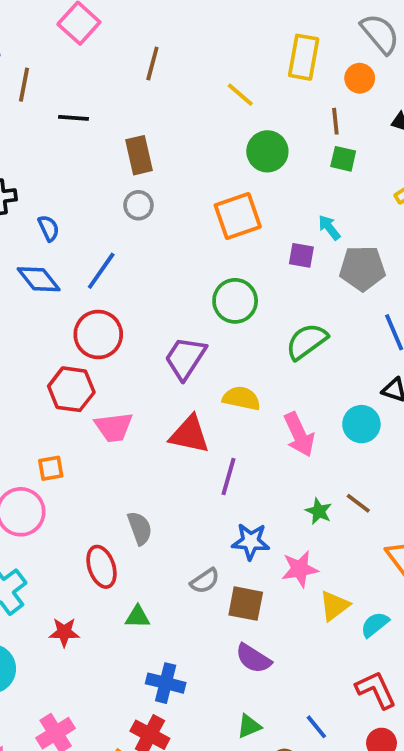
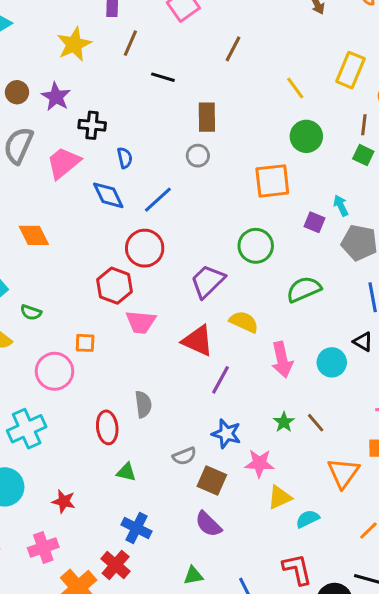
red star: (64, 632) -> (64, 501), moved

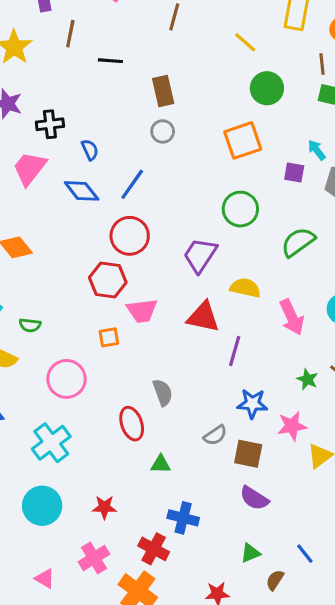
orange square: (85, 343) -> (109, 337), moved
red cross: (116, 565) -> (154, 549), moved

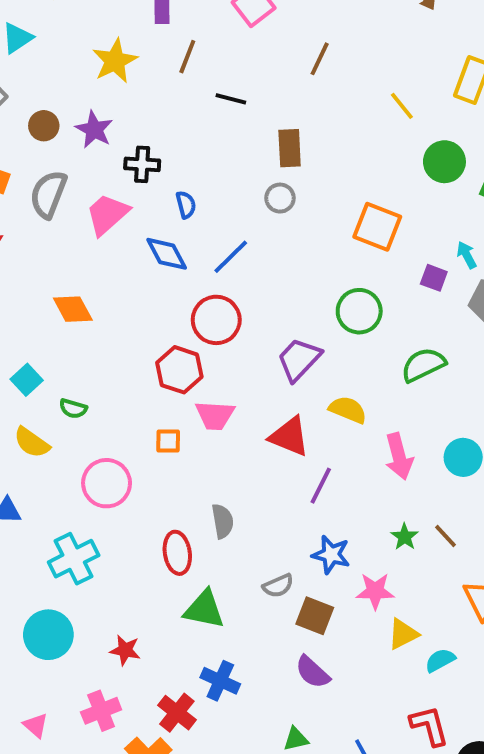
green circle: (267, 88) -> (444, 162), moved
orange square: (243, 140) -> (377, 227), turned 30
green triangle: (161, 464) -> (204, 609), size x1.6

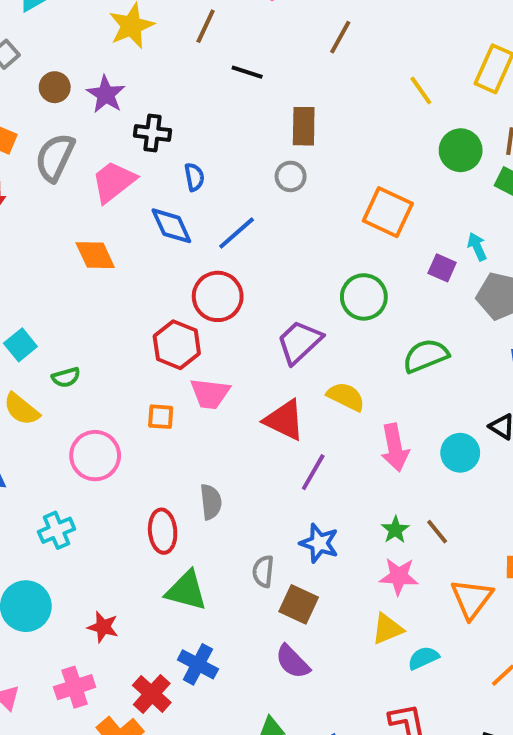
orange diamond: (73, 309) -> (95, 255), moved
green semicircle: (73, 409) -> (66, 377), turned -36
cyan cross: (74, 559) -> (57, 530), size x0.7
gray semicircle: (278, 586) -> (263, 571), turned 116
pink star: (375, 591) -> (399, 576), moved

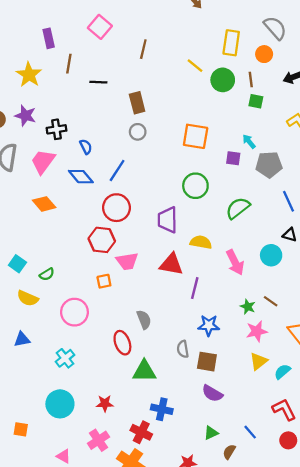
green circle: (461, 150) -> (223, 80), moved
purple trapezoid: (299, 342) -> (168, 220), turned -32

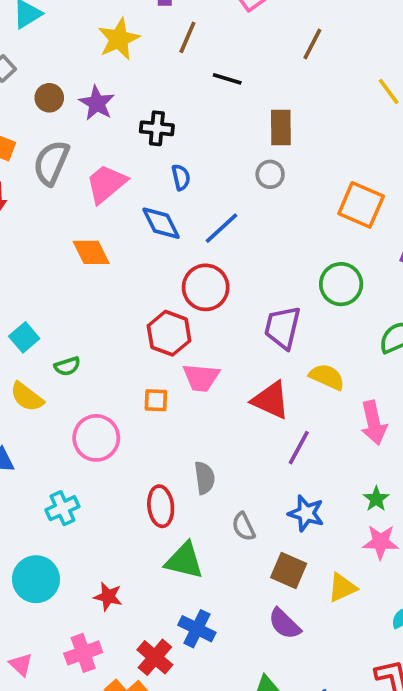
black cross: (57, 129) -> (157, 128), moved
gray semicircle: (183, 349) -> (244, 527), moved, turned -30
yellow triangle: (259, 361) -> (342, 588), moved

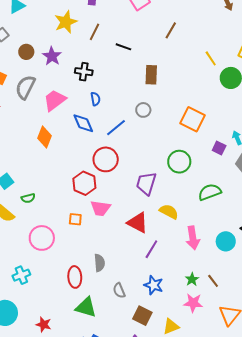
brown line: (187, 37) -> (95, 32), moved
gray circle: (270, 174) -> (143, 110), moved
orange diamond: (91, 252) -> (44, 137), turned 45

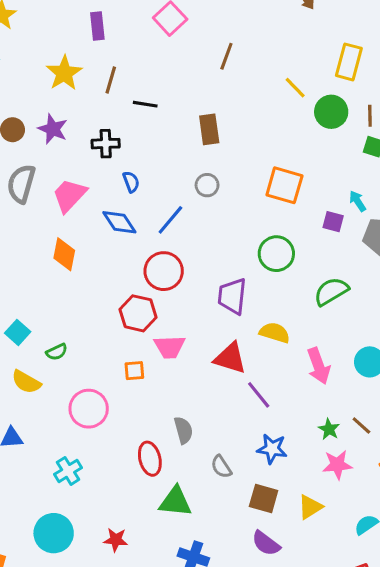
black line: (123, 47) -> (145, 104), moved
purple line: (151, 249) -> (259, 395), turned -60

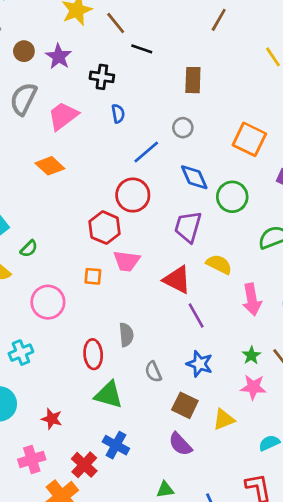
brown line: (111, 80) -> (116, 23), turned -65
blue diamond: (119, 222) -> (194, 177), moved
orange diamond: (64, 254) -> (50, 166), turned -68
green semicircle: (57, 352) -> (29, 249), turned -30

